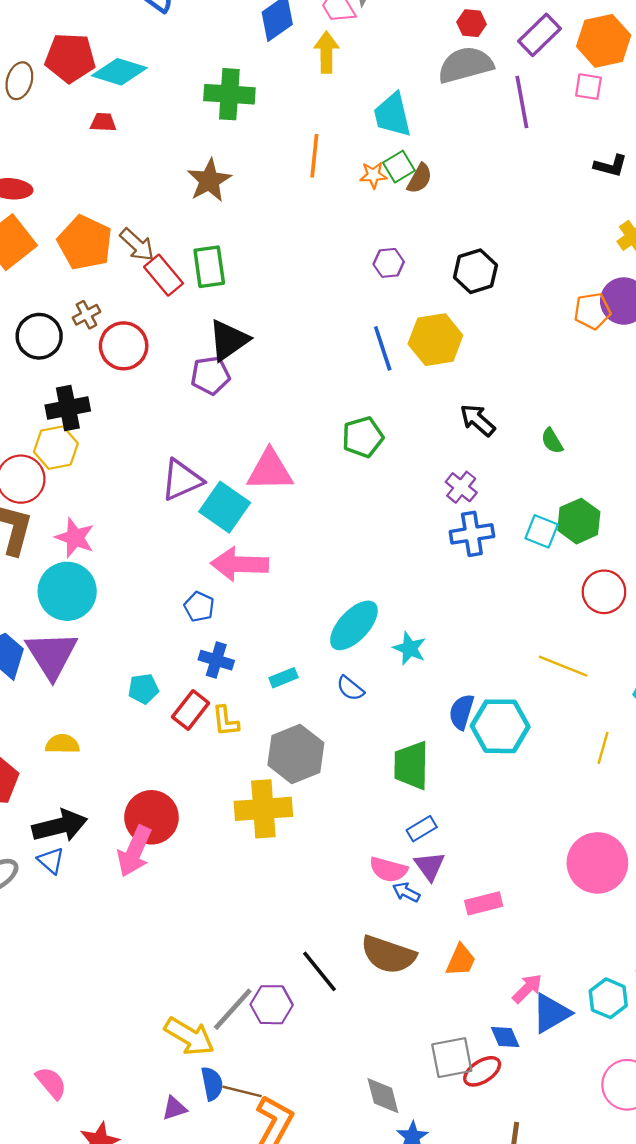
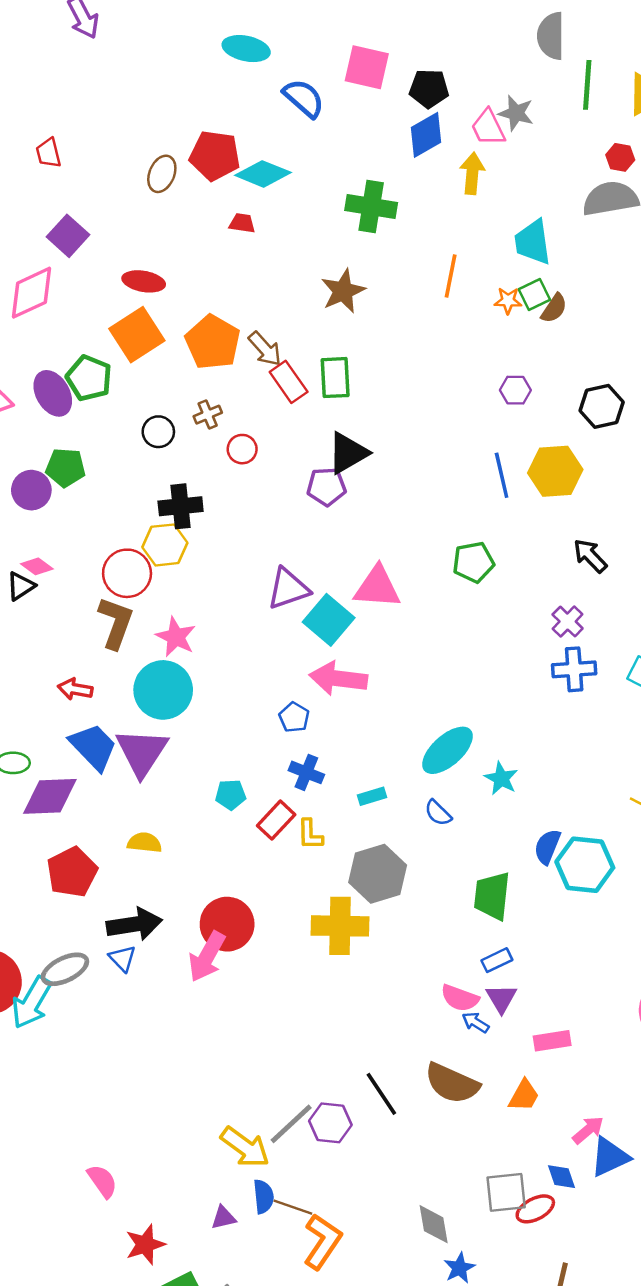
black circle: (39, 336) -> (158, 432), size x0.7
red circle: (124, 346) -> (242, 449), size x0.6

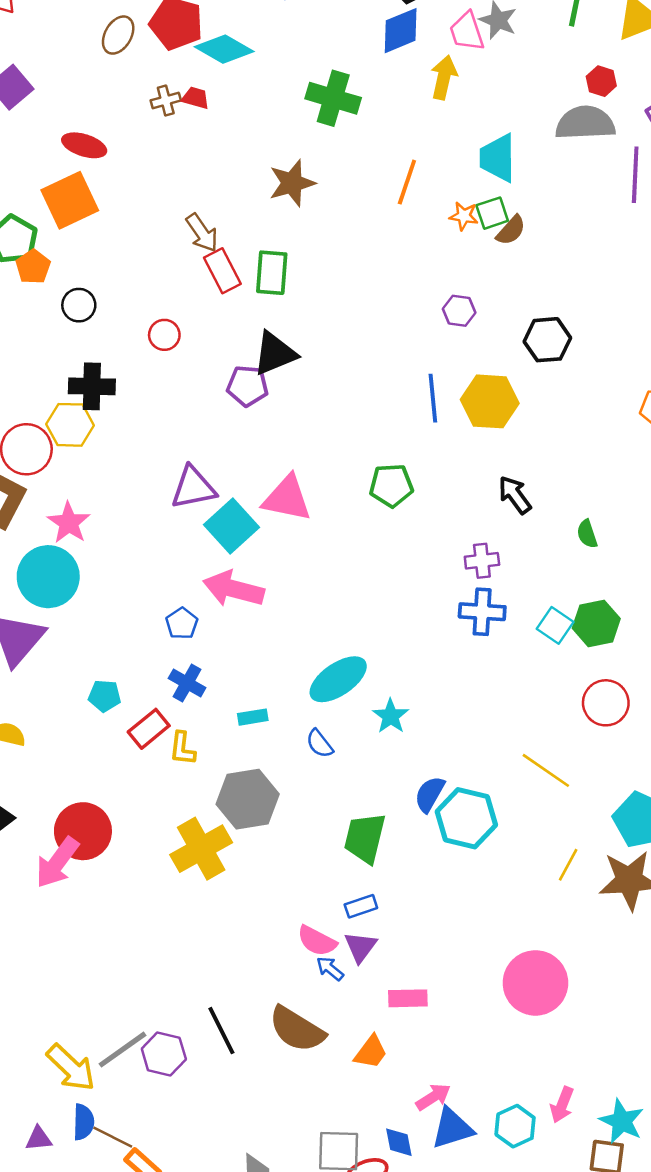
orange pentagon: (213, 342) -> (33, 267), moved, size x0.6
brown cross: (208, 415) -> (166, 100), moved
purple cross: (568, 622) -> (482, 561), turned 32
yellow cross: (340, 926) -> (201, 849), turned -38

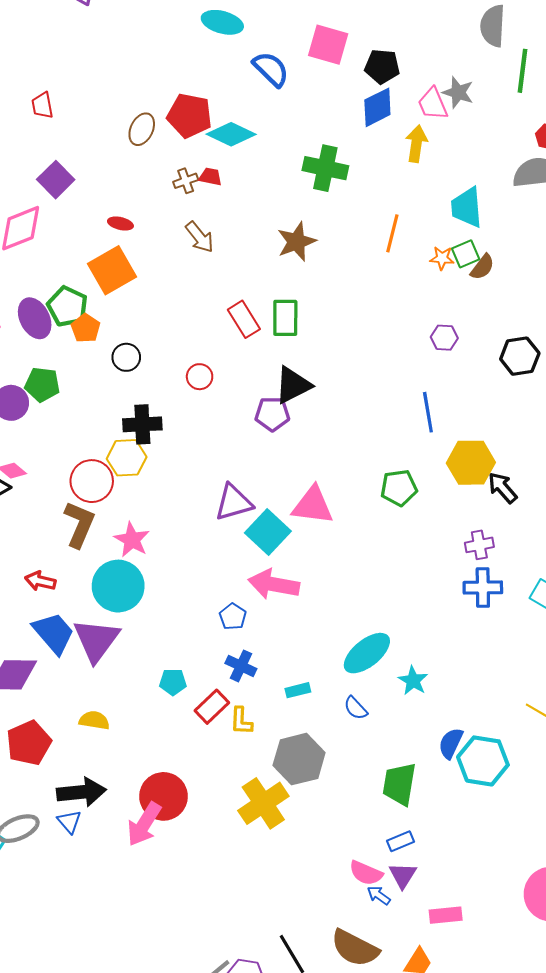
red ellipse: (84, 145) -> (120, 224), size x0.7
brown arrow: (202, 233) -> (200, 237), moved
yellow hexagon: (490, 401) -> (471, 463), moved

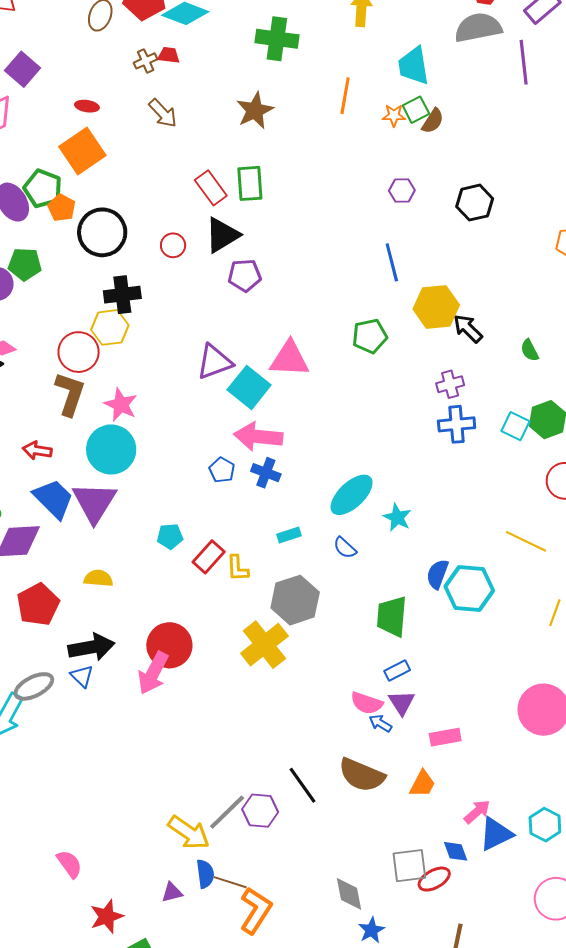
black circle: (126, 357) -> (102, 232), size x1.8
black triangle: (293, 385) -> (222, 235), moved
blue cross: (241, 666) -> (266, 473), moved

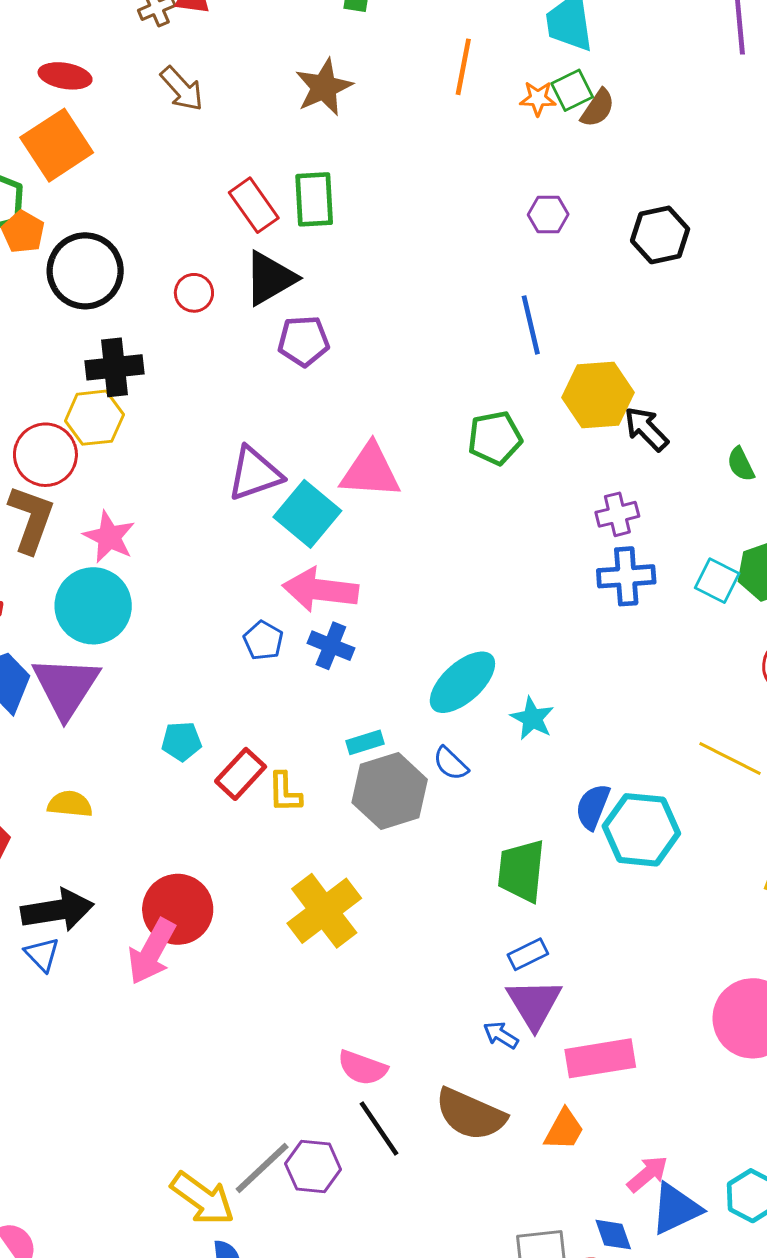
red ellipse: (87, 106) -> (65, 76), size x1.4
gray hexagon: (295, 600) -> (390, 791), moved
pink semicircle: (367, 703) -> (362, 1068), moved
purple triangle: (402, 703) -> (534, 1004), size x1.4
pink rectangle: (445, 737) -> (600, 1058), size x1.4

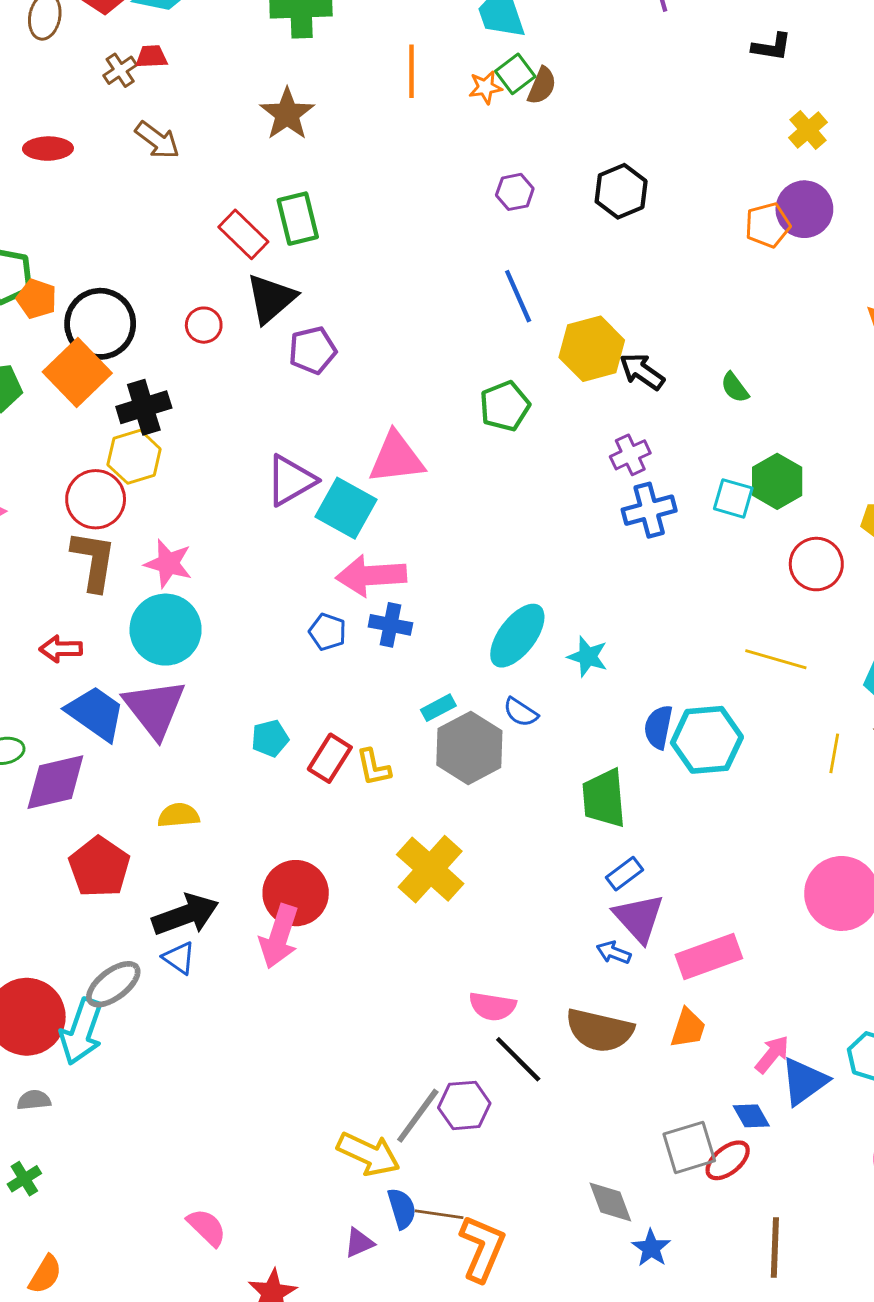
orange square: (57, 145) -> (77, 373), moved

